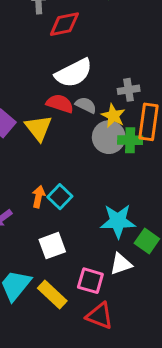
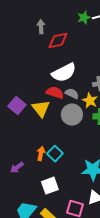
gray circle: (109, 137) -> (72, 115), moved

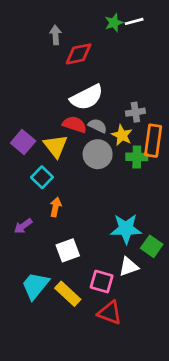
cyan square: (55, 154) -> (42, 177), moved

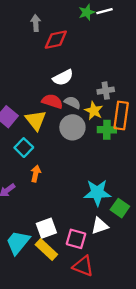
white semicircle: (87, 97) -> (63, 78), size x0.7
white square: (68, 250) -> (46, 228), moved

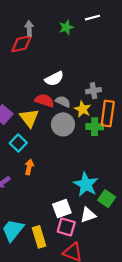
green star: (87, 12) -> (66, 27), moved
red diamond: (56, 40) -> (22, 44), moved
cyan star: (97, 193) -> (86, 184), turned 30
white square: (46, 228) -> (62, 208), moved
yellow rectangle: (46, 250) -> (39, 237), turned 30

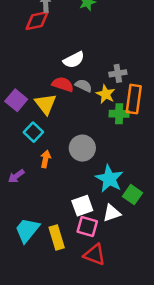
gray circle: (63, 124) -> (82, 148), moved

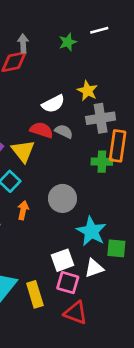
gray cross: (118, 73) -> (101, 118), size x1.5
yellow star: (106, 94) -> (87, 91), moved
green square: (133, 195) -> (116, 248), turned -30

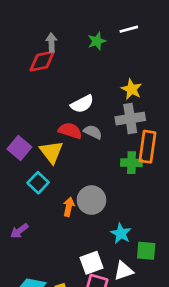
yellow star: (87, 91) -> (132, 89), moved
orange arrow: (23, 210) -> (69, 207), moved
cyan star: (91, 231) -> (121, 233), size x0.7

